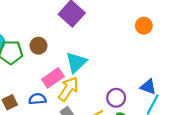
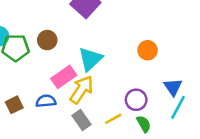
orange circle: (144, 26) -> (148, 50), moved
blue triangle: (148, 87) -> (173, 87), turned 35

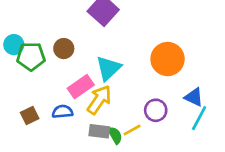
orange circle: (148, 50) -> (168, 59), size x1.6
blue triangle: (173, 87) -> (194, 97), turned -30
gray rectangle: (82, 120) -> (99, 131), turned -48
green semicircle: (144, 124) -> (115, 135), moved

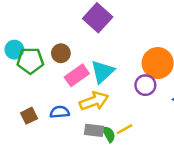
pink rectangle: (81, 87) -> (77, 75), moved
yellow arrow: (99, 100) -> (94, 101), turned 36
purple circle: (156, 110) -> (145, 85), moved

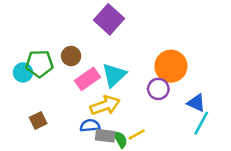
cyan circle: (14, 50) -> (23, 72), moved
blue semicircle: (60, 112) -> (90, 126), moved

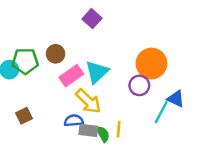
purple square: (109, 19) -> (92, 19), size x0.7
yellow arrow: (105, 105) -> (88, 101), turned 64
cyan line: (201, 123) -> (161, 112), moved
yellow line: (137, 134) -> (119, 129), turned -56

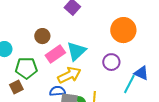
green pentagon: (25, 61) -> (26, 68), moved
orange circle: (151, 64) -> (123, 30), moved
yellow arrow: (88, 101) -> (69, 75), turned -70

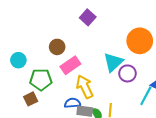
cyan triangle: (76, 51) -> (113, 62), moved
yellow arrow: (69, 75) -> (85, 87), turned -90

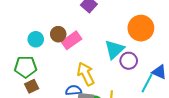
cyan circle: (18, 60) -> (36, 39), moved
pink rectangle: (70, 65) -> (71, 40), moved
green pentagon: (41, 80) -> (26, 67), moved

